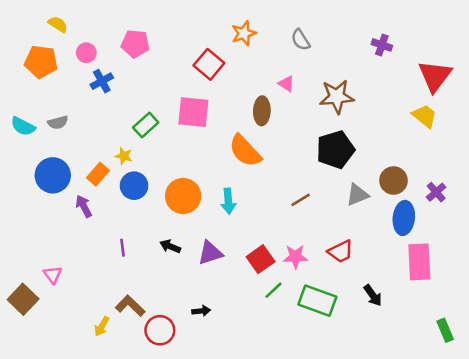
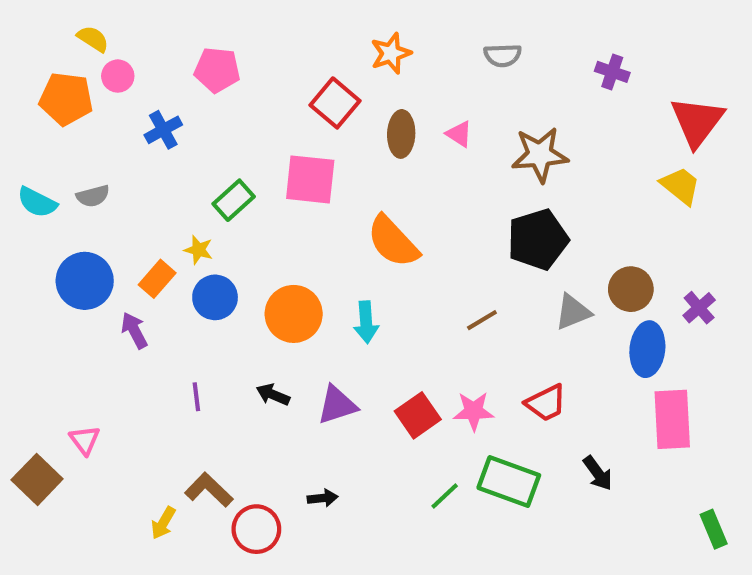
gray semicircle: (301, 40) -> (503, 55), moved, turned -60
pink circle: (86, 53) -> (118, 76), moved
brown ellipse: (262, 111) -> (401, 134), moved
green line: (273, 290) -> (445, 496), moved

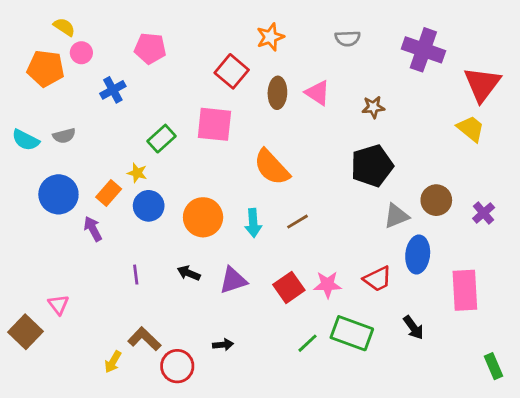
purple cross: (612, 72) -> (423, 50), size x1.8
pink triangle: (459, 134) -> (318, 93), size x1.4
brown star: (540, 155) -> (373, 107), size x0.6
brown line: (482, 320) -> (297, 222), moved
blue ellipse: (647, 349) -> (418, 254), moved

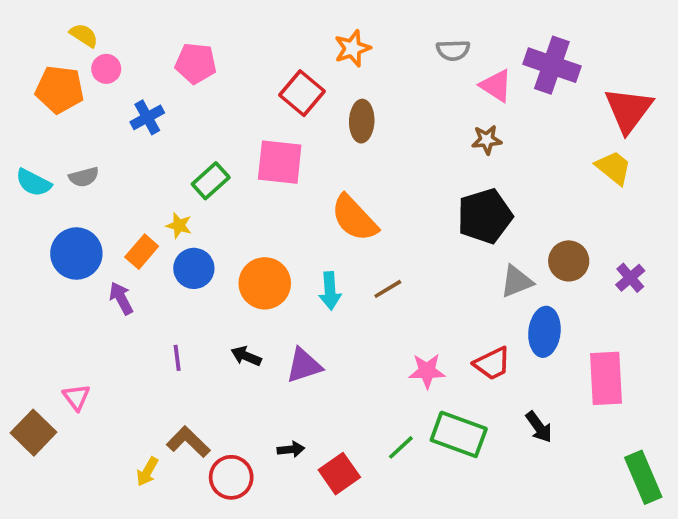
pink triangle: (318, 93) -> (496, 86), moved
red square: (289, 287) -> (339, 474), moved
green rectangle: (494, 366) -> (643, 477), size x1.5

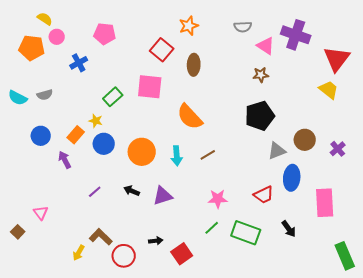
blue circle: (76, 253) -> (41, 136), size x0.7
purple line: (177, 358) -> (95, 192), turned 56
pink star: (427, 371) -> (218, 199), moved
brown square: (33, 433) -> (18, 232), size x0.6
green line: (401, 447) -> (212, 228), moved

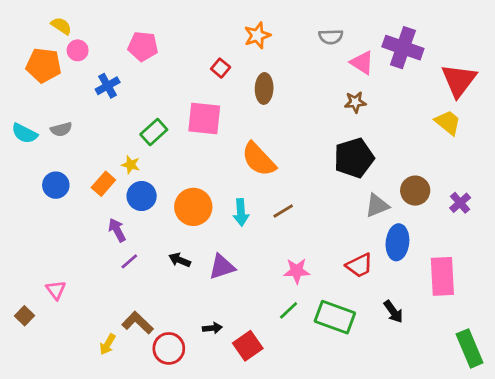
red square: (162, 50) -> (221, 68), size x0.6
purple arrow: (65, 160) -> (117, 230), moved

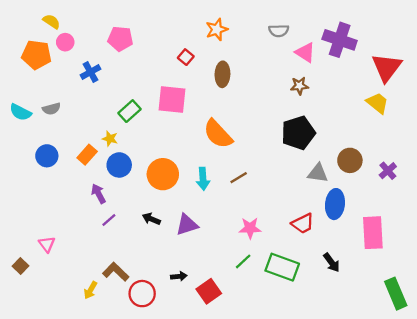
gray triangle: (377, 206) -> (318, 173), turned 30

